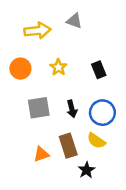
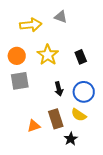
yellow star: (58, 67) -> (48, 55), size x1.5
gray square: (39, 108) -> (20, 81), moved

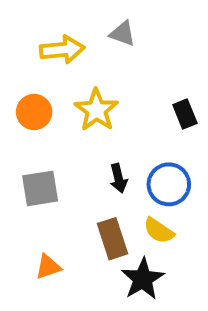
black rectangle: (81, 57) -> (185, 114), moved
gray square: (20, 81) -> (40, 188), moved
orange triangle: (34, 126) -> (48, 267), moved
black star: (71, 139) -> (143, 279), size x1.5

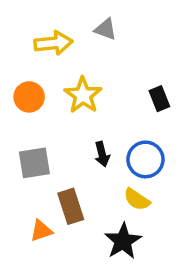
brown rectangle: (113, 239) -> (71, 206), moved

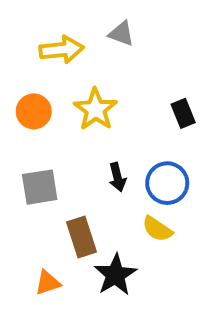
orange triangle: (41, 231) -> (48, 283), moved
black star: (123, 241) -> (115, 275), moved

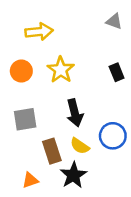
gray triangle: (121, 34) -> (114, 21), moved
black arrow: (117, 177) -> (75, 113), size x1.5
blue circle: (167, 183) -> (113, 136), moved
yellow semicircle: (157, 229) -> (80, 146), moved

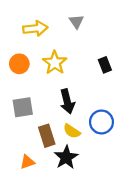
gray triangle: (114, 21) -> (76, 22), moved, turned 35

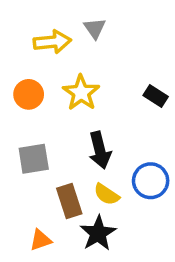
gray triangle: (76, 22) -> (95, 28), moved
black rectangle: (105, 65) -> (156, 96), turned -35

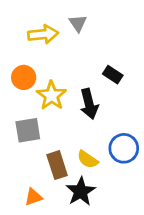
yellow star: (81, 93) -> (51, 95), moved
black rectangle: (156, 96) -> (113, 75), moved
black arrow: (100, 150) -> (89, 104), moved

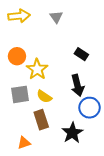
yellow arrow: (43, 34) -> (19, 16), moved
black arrow: (89, 104) -> (77, 85), moved
yellow semicircle: (88, 159) -> (44, 96), moved
black star: (81, 191) -> (72, 133), moved

